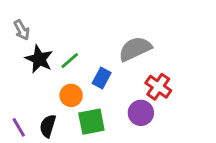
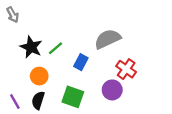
gray arrow: (22, 30) -> (13, 15), moved
orange circle: (71, 95) -> (39, 76), moved
green square: (91, 122) -> (73, 97), turned 30

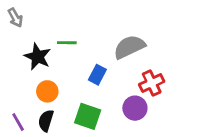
green line: (55, 48) -> (67, 43), moved, turned 42
red cross: (126, 69) -> (152, 83), turned 30

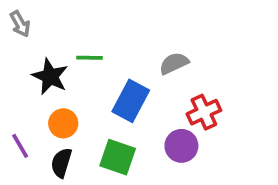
gray semicircle: (129, 47) -> (174, 63), size x0.7
blue rectangle: (97, 75) -> (131, 101), size x1.5
purple line: (18, 122) -> (20, 146), moved

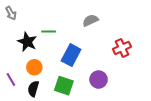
gray semicircle: (174, 63) -> (90, 20), moved
red cross: (204, 112) -> (122, 48), moved

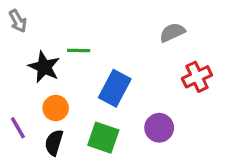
gray semicircle: (90, 20) -> (172, 32), moved

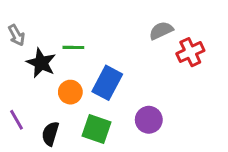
gray arrow: (18, 21) -> (16, 35), moved
red cross: (197, 77) -> (190, 52), moved
orange circle: (56, 108) -> (70, 92), moved

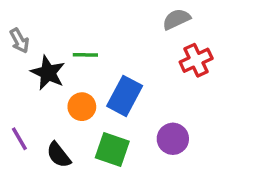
gray semicircle: (161, 31) -> (176, 19), moved
red cross: (190, 52) -> (196, 60), moved
black semicircle: (50, 134) -> (59, 155), turned -55

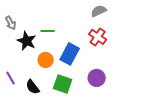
red cross: (196, 60) -> (98, 37), moved, turned -30

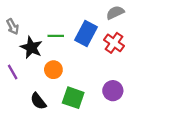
blue rectangle: (70, 54) -> (86, 34), moved
purple line: (11, 78) -> (13, 72), moved

